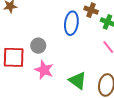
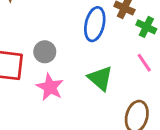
green triangle: (78, 81) -> (100, 78), moved

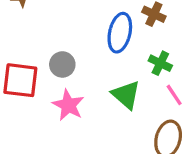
green cross: (146, 27) -> (160, 63), moved
pink line: (144, 63) -> (174, 95), moved

